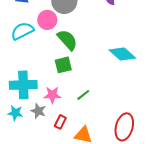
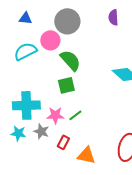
green line: (83, 95) -> (75, 115), moved

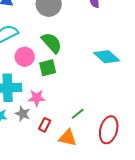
pink circle: (50, 40) -> (25, 57), moved
green line: (75, 115) -> (78, 114), moved

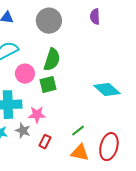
green semicircle: (52, 43) -> (52, 60), turned 60
cyan diamond: (107, 57) -> (107, 90), moved
orange triangle: (68, 138) -> (80, 153), moved

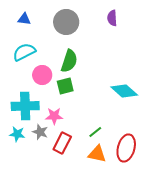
red rectangle: (45, 142) -> (62, 143), size x1.5

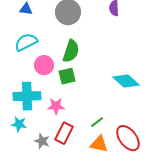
gray star: (40, 132) -> (42, 141), moved
red ellipse: (126, 148) -> (128, 138), turned -52

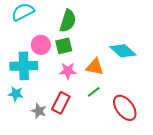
pink circle: (44, 65) -> (41, 45), moved
pink star: (56, 106) -> (68, 71), moved
orange triangle: (99, 144) -> (95, 67), moved

